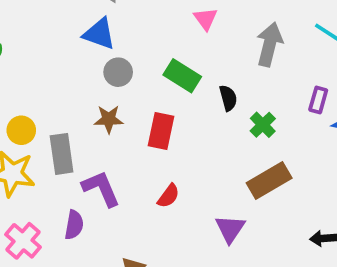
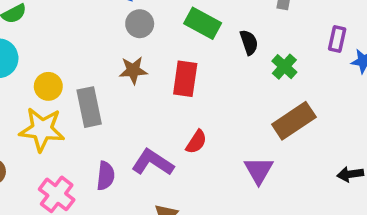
purple L-shape: (101, 188) -> (153, 162), moved, turned -30

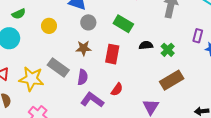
black semicircle: (249, 42) -> (146, 45), moved, turned -80
yellow circle: (48, 86) -> (49, 26), moved
gray rectangle: (89, 107) -> (58, 68), turned -45
purple semicircle: (106, 176) -> (83, 77), moved

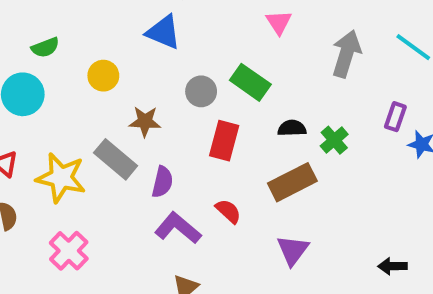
gray circle: (88, 22) -> (201, 91), moved
brown star: (84, 48) -> (145, 121), moved
brown rectangle: (172, 80) -> (292, 182), moved
red semicircle: (117, 90) -> (228, 211), turned -88

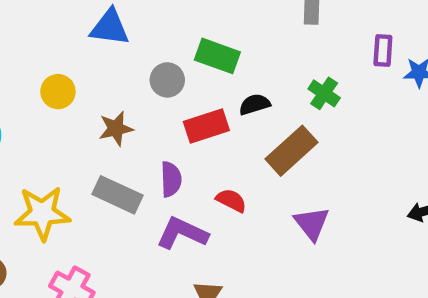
black semicircle: (292, 128) -> (255, 104), moved
red rectangle: (224, 141) -> (206, 126), turned 72
gray rectangle: (116, 159) -> (118, 195), moved
purple semicircle: (162, 182) -> (171, 179), moved

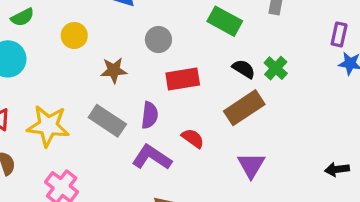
purple rectangle: (383, 51) -> (339, 34), moved
green rectangle: (217, 56) -> (225, 21), moved
black semicircle: (255, 104) -> (244, 69), moved, turned 40

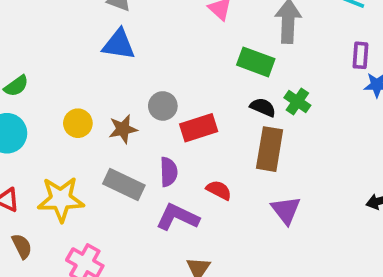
green rectangle: (225, 21) -> (256, 62), moved
yellow circle: (74, 35) -> (78, 123), moved
gray circle: (158, 40) -> (163, 106), moved
brown rectangle: (244, 108) -> (270, 149), turned -39

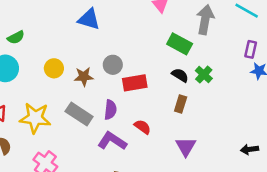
brown rectangle: (270, 149) -> (181, 104), size x0.6

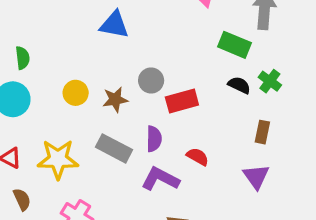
green semicircle: (16, 37) -> (22, 58), turned -63
brown rectangle: (181, 104) -> (262, 132), moved

